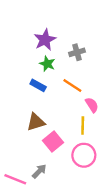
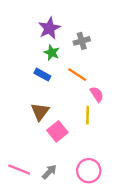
brown triangle: (36, 122) -> (40, 112), turned -36
pink circle: (84, 155) -> (89, 171), moved
gray arrow: (39, 171) -> (49, 172), moved

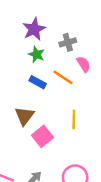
blue rectangle: (42, 75) -> (38, 82), moved
pink semicircle: (97, 94) -> (84, 64), moved

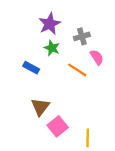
blue rectangle: (38, 82) -> (31, 68), moved
yellow line: (74, 120) -> (88, 138), moved

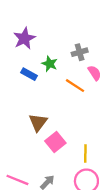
purple star: (50, 24) -> (24, 38), moved
blue rectangle: (31, 68) -> (29, 74), moved

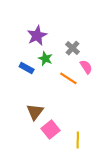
purple star: (24, 38) -> (37, 36), moved
gray cross: (80, 52) -> (73, 48), turned -32

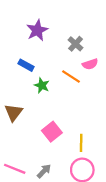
green star: (45, 59) -> (42, 85), moved
pink semicircle: (86, 67) -> (90, 64), turned 104
brown triangle: (35, 112) -> (14, 113), moved

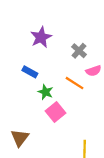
brown triangle: (14, 113) -> (20, 138), moved
pink square: (52, 132) -> (56, 112), moved

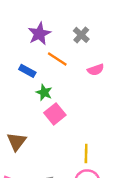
gray cross: (79, 51) -> (81, 35), moved
orange line: (74, 83) -> (57, 59), moved

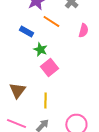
pink semicircle: (96, 70) -> (83, 30), turned -56
yellow line: (86, 154) -> (45, 100), moved

